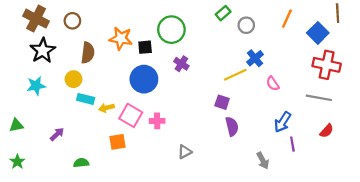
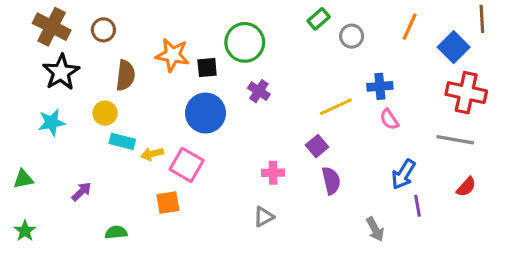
blue cross: (255, 58) -> (380, 86), moved, turned 35
purple square: (222, 102) -> (317, 146), turned 32
pink cross: (157, 121) -> (273, 173), moved

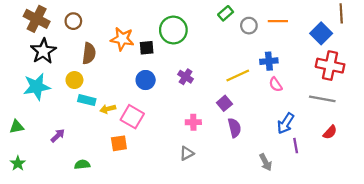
orange line: (410, 27) -> (278, 21), moved, turned 66
purple cross: (259, 91) -> (186, 77), moved
blue circle: (206, 113) -> (146, 80), size x0.7
cyan star: (52, 122) -> (37, 87), size x1.4

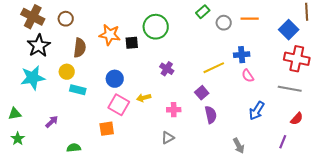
blue circle: (146, 80) -> (115, 79), moved
yellow arrow: (108, 109) -> (144, 98), moved
purple line: (296, 146) -> (283, 142), moved, turned 32
green star: (18, 163) -> (18, 139), moved

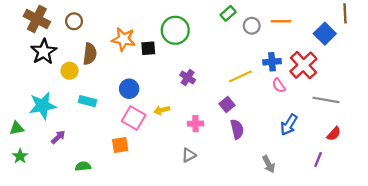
red cross: (297, 59) -> (303, 65), moved, turned 35
yellow circle: (67, 72) -> (70, 71), moved
cyan star: (33, 78) -> (43, 106), moved

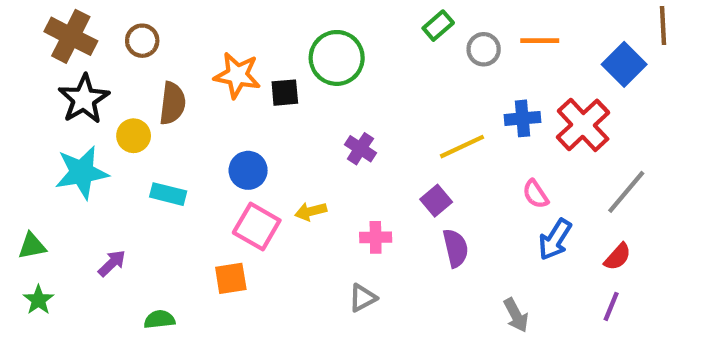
pink semicircle: (279, 85) -> (535, 194), moved
gray line: (326, 100) -> (626, 192), turned -60
cyan star: (43, 106) -> (82, 172), moved
red semicircle: (334, 134) -> (618, 257), moved

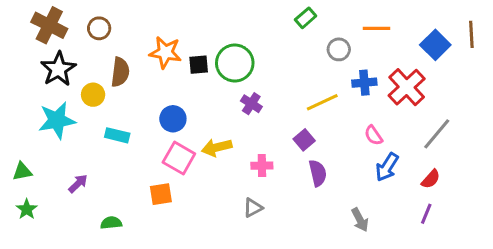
brown line: (663, 26) -> (471, 34), moved
gray circle: (484, 49) -> (339, 49), moved
green circle: (337, 58) -> (235, 63), moved
yellow arrow: (311, 211) -> (217, 147), size x1.4

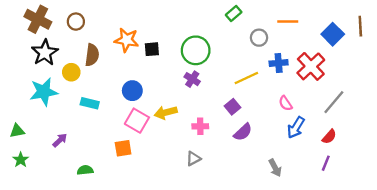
green circle: (235, 63) -> (196, 50), moved
purple semicircle: (318, 173) -> (243, 132), turned 60

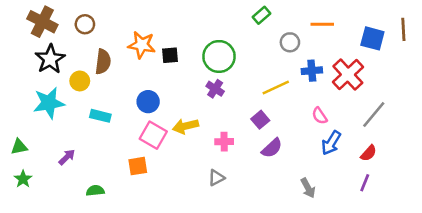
blue square: (333, 34) -> (372, 38), turned -30

